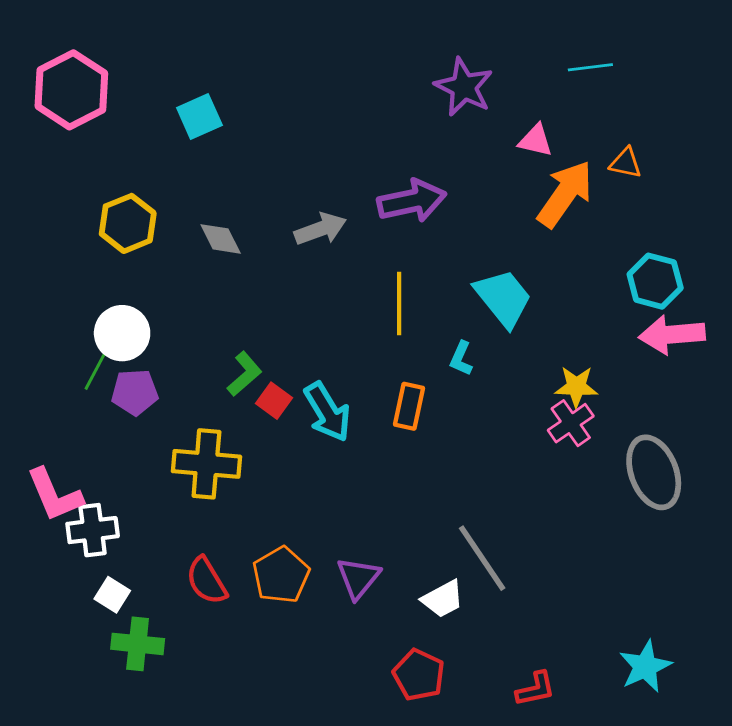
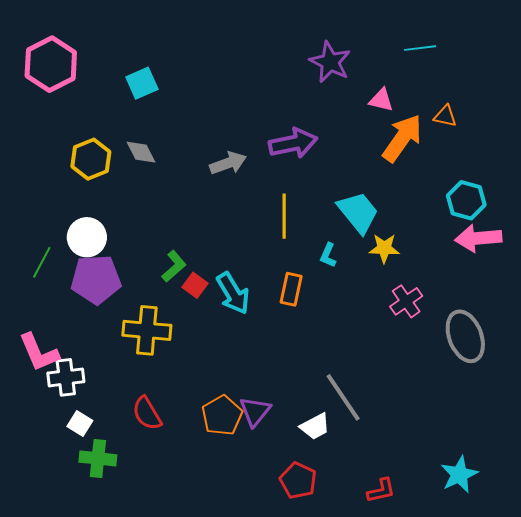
gray diamond: (221, 239) -> (141, 152), moved
green line: (97, 368) -> (42, 262), moved
yellow star: (576, 387) -> (384, 248), moved
purple pentagon: (135, 392) -> (96, 279), size x1.5
orange pentagon: (281, 575) -> (222, 415), moved

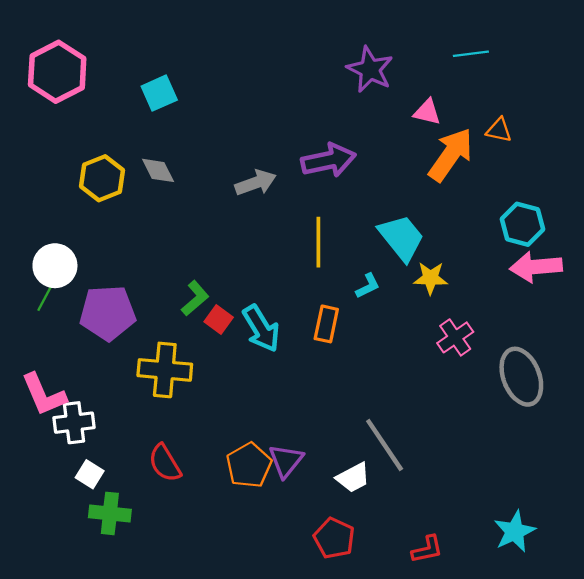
white circle: (87, 237) -> (55, 266), moved
cyan L-shape: (328, 255) -> (368, 286), turned -140

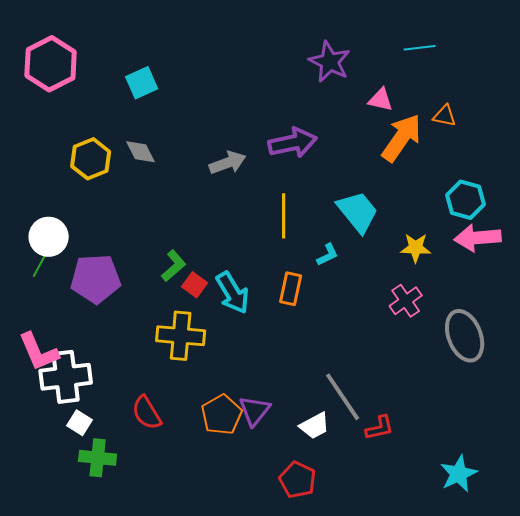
yellow star: (431, 278) -> (416, 248), moved
yellow cross: (165, 370) -> (181, 336), moved
white cross: (74, 423) -> (66, 377), size x1.4
red L-shape: (427, 549) -> (380, 428), moved

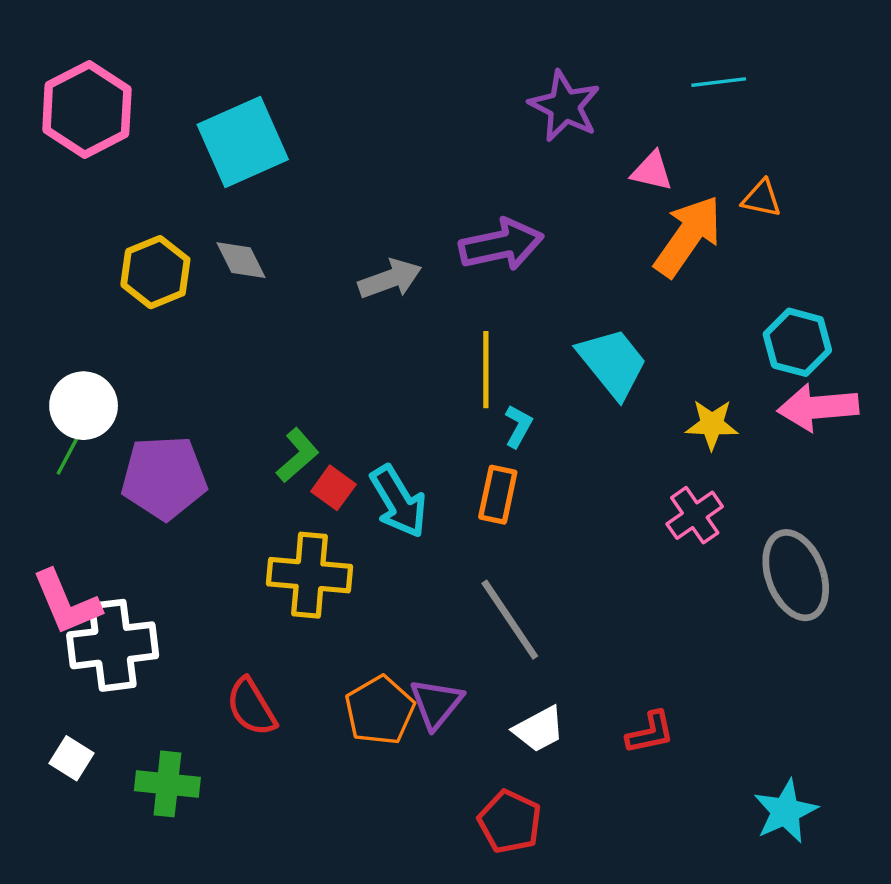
cyan square: (142, 83) -> (243, 142), size x1.6
cyan L-shape: (328, 255) -> (518, 426), moved, turned -35
gray line: (343, 397) -> (510, 620), moved
white square: (80, 423) -> (72, 758), moved

